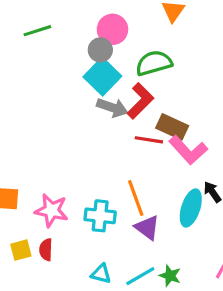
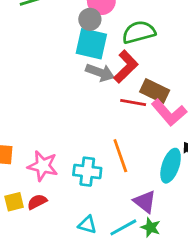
cyan square: (102, 76) -> (91, 44), turned -32
purple triangle: (147, 228) -> (145, 202), moved
red semicircle: (46, 250) -> (37, 202), turned 60

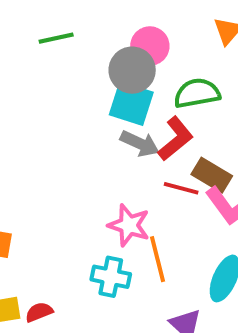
gray circle: (90, 19) -> (132, 70), size x1.5
pink star: (43, 166) -> (129, 225), moved

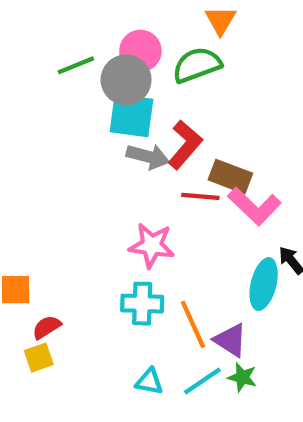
green line: (56, 38) -> (76, 65), moved
green semicircle: (197, 93) -> (197, 65), moved
orange line: (158, 259) -> (193, 324), moved
red semicircle: (39, 312) -> (47, 327), moved

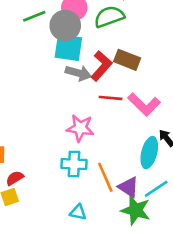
brown rectangle: (230, 177) -> (127, 60), moved
green star: (242, 377) -> (136, 210), size x1.6
cyan line: (202, 381) -> (156, 189), moved

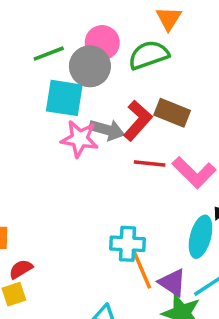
cyan square: (68, 48) -> (64, 98), moved
pink star: (80, 128) -> (80, 139), moved
cyan cross: (74, 164) -> (127, 244), moved

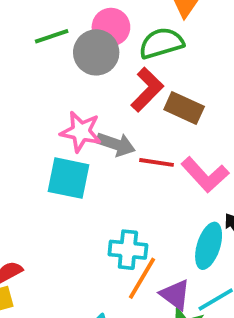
cyan square: (64, 98) -> (68, 178), moved
red L-shape: (138, 121) -> (147, 90), moved
gray arrow: (107, 130) -> (116, 144), moved
orange line: (142, 269) -> (142, 278), turned 51

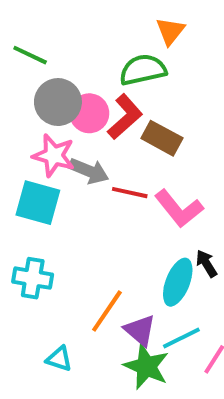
pink circle: (111, 27) -> (89, 113), moved
green line: (52, 36) -> (30, 55), turned 40
gray circle: (96, 52) -> (58, 102), moved
cyan cross: (128, 250) -> (33, 278), moved

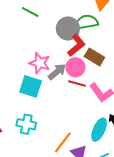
gray circle: (58, 102) -> (68, 28), moved
pink circle: (89, 113) -> (75, 67), moved
gray arrow: (89, 171) -> (57, 72), turned -66

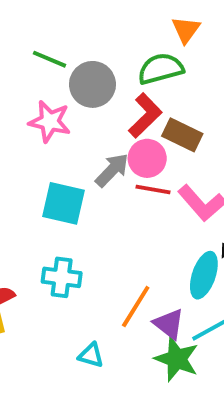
gray circle: (68, 28) -> (92, 84), moved
pink star: (40, 63) -> (50, 121), moved

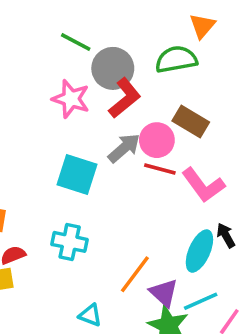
red L-shape: (145, 115) -> (125, 98), moved

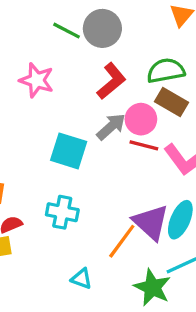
green semicircle: (176, 59) -> (166, 71), moved
gray circle: (113, 68) -> (102, 28), moved
pink star: (71, 99) -> (37, 80), moved
purple triangle: (164, 293) -> (151, 222), moved, size x1.4

